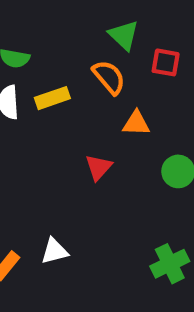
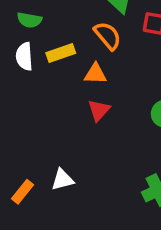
orange triangle: (136, 123) -> (95, 74), moved

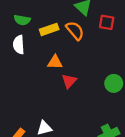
yellow rectangle: (61, 53) -> (49, 29), moved
orange triangle: (95, 74) -> (55, 62), moved

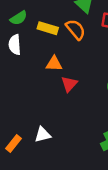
green semicircle: (22, 20) -> (19, 18), turned -42
yellow rectangle: (49, 29) -> (48, 28), turned 36

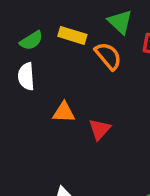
yellow rectangle: (48, 28) -> (72, 35), moved
orange triangle: (54, 64) -> (64, 112), moved

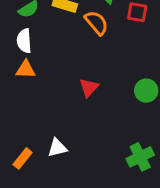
orange triangle: (64, 112) -> (26, 69), moved

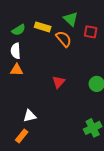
white triangle: (57, 148) -> (30, 116), moved
orange rectangle: (23, 158) -> (22, 136), moved

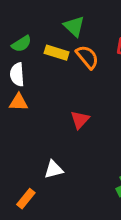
green triangle: (71, 19) -> (74, 26), moved
yellow rectangle: (43, 27) -> (57, 53), moved
white triangle: (30, 116) -> (54, 169), moved

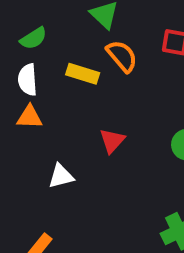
yellow rectangle: (57, 53) -> (83, 74), moved
white triangle: (54, 169) -> (61, 176), moved

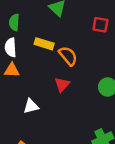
green semicircle: (33, 38) -> (14, 22), turned 126
orange semicircle: (122, 56) -> (68, 56), moved

